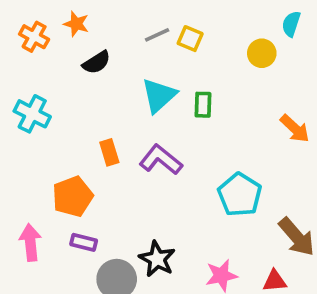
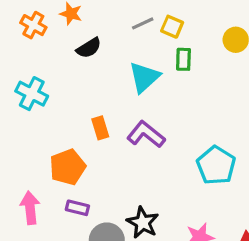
green rectangle: (203, 105) -> (183, 59), moved

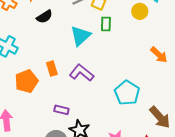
orange pentagon: (68, 167) -> (26, 81), moved
purple rectangle: (77, 208) -> (61, 110), moved

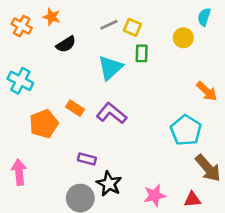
orange rectangle: (52, 69) -> (75, 108), turned -40
cyan pentagon: (127, 93) -> (186, 130), moved

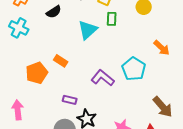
cyan cross: (20, 81) -> (19, 28), moved
purple L-shape: (112, 113) -> (103, 78), moved
cyan pentagon: (186, 130) -> (134, 69), moved

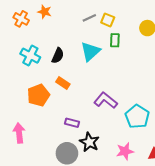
black semicircle: (54, 12) -> (58, 56), moved, turned -35
cyan cross: (19, 28) -> (30, 56), moved
cyan pentagon: (134, 69) -> (137, 117), moved

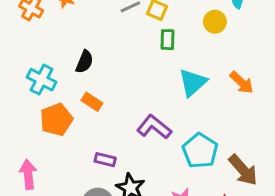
cyan triangle: (90, 51) -> (193, 83), moved
cyan cross: (30, 56) -> (42, 80), moved

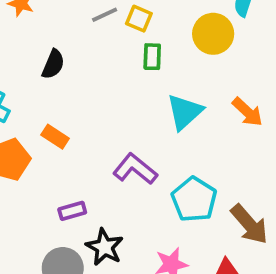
yellow circle: (215, 22) -> (213, 34), size x1.4
black semicircle: (84, 62) -> (53, 64), moved
purple rectangle: (105, 160) -> (72, 211), turned -30

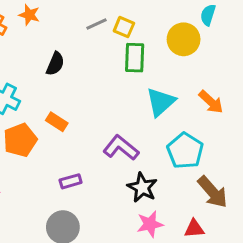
green rectangle: (152, 57) -> (135, 58), size x1.4
cyan pentagon: (194, 199) -> (185, 151), moved
black star: (105, 247) -> (142, 187), moved

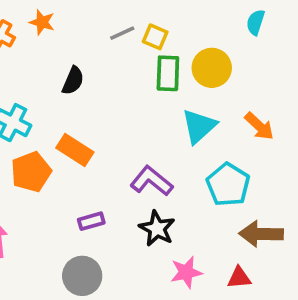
yellow circle: (184, 39) -> (212, 68), moved
orange rectangle: (57, 122) -> (75, 150), size x1.4
black star: (142, 187) -> (157, 228), moved
brown arrow: (213, 192) -> (261, 234), turned 132

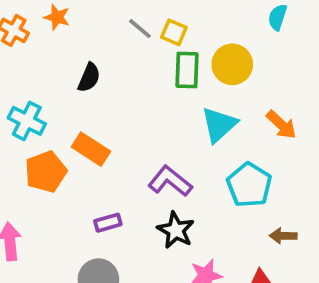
gray line: (122, 33) -> (140, 29), turned 65
brown arrow: (261, 234) -> (283, 236), size x0.6

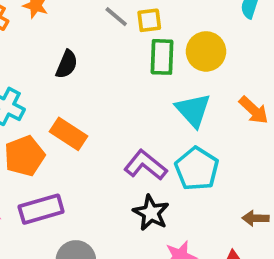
yellow square: (174, 32) -> (149, 20), turned -30
cyan triangle: (219, 125) -> (193, 110), turned -30
cyan pentagon: (249, 185) -> (197, 169), moved
purple rectangle: (108, 223) -> (41, 209), moved, size x1.6

